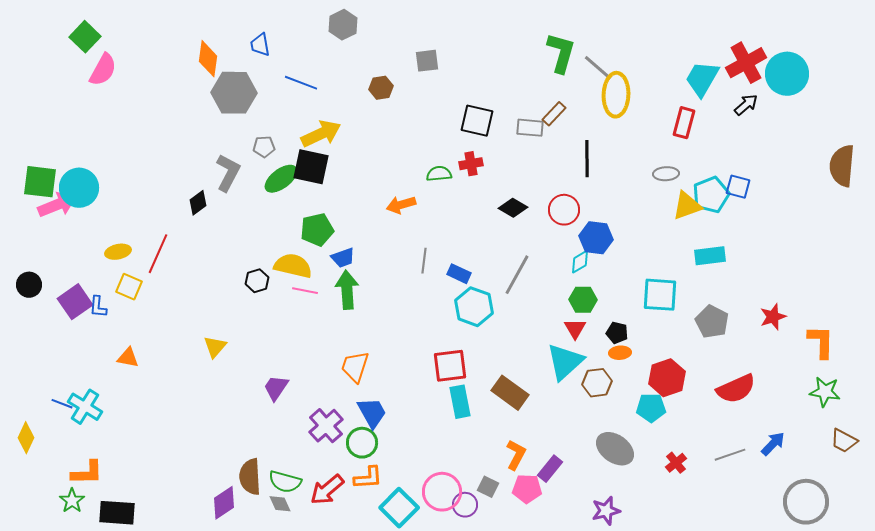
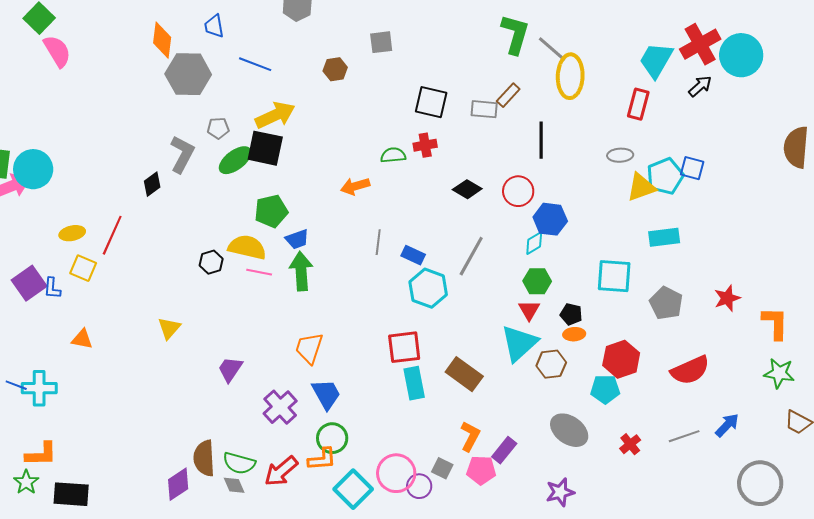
pink semicircle: (103, 70) -> (57, 51), turned -60
cyan cross: (85, 407) -> (39, 388), turned -32
green circle: (362, 443) -> (332, 438), moved

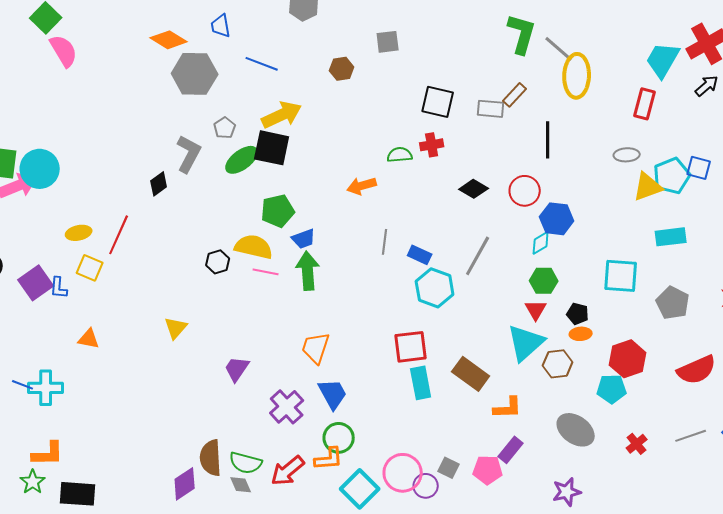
orange diamond: (162, 40) -> (169, 40), turned -66
gray pentagon: (218, 128) -> (225, 128), turned -30
orange L-shape: (470, 436) -> (508, 408), moved, turned 60

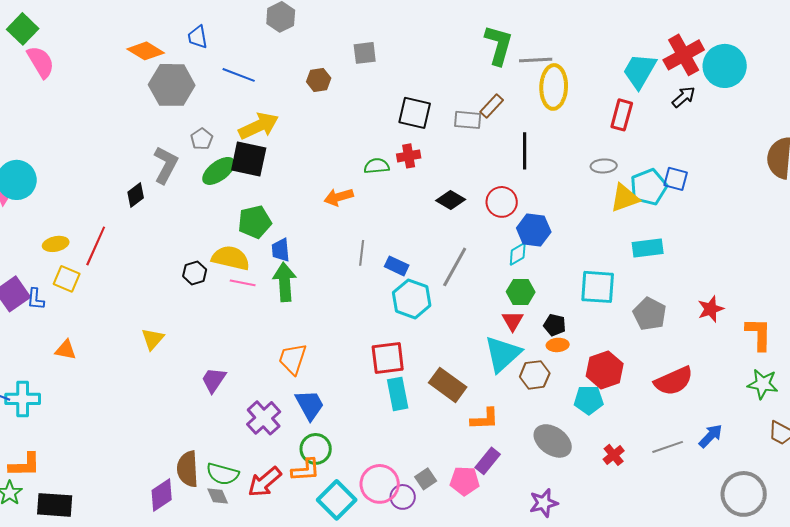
gray line: (559, 49) -> (536, 60), turned -44
blue trapezoid: (304, 239) -> (281, 250), turned 105
gray square: (449, 468) -> (426, 479), turned 30

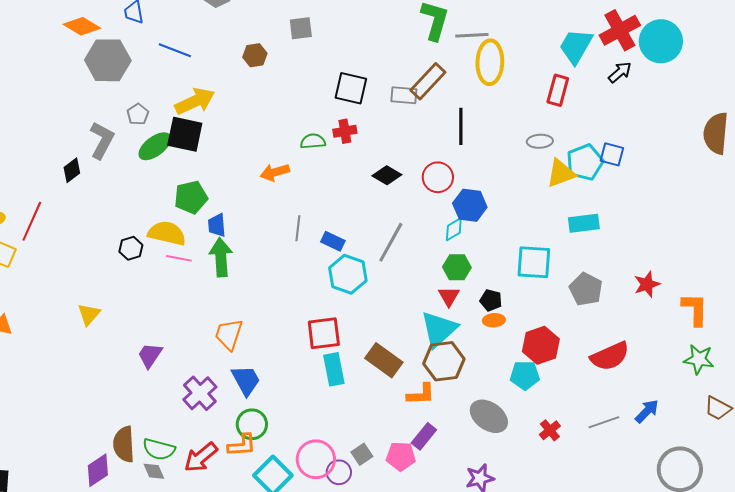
brown rectangle: (492, 106) -> (428, 81), size x1.5
brown hexagon: (535, 375) -> (444, 361), moved, size x1.4

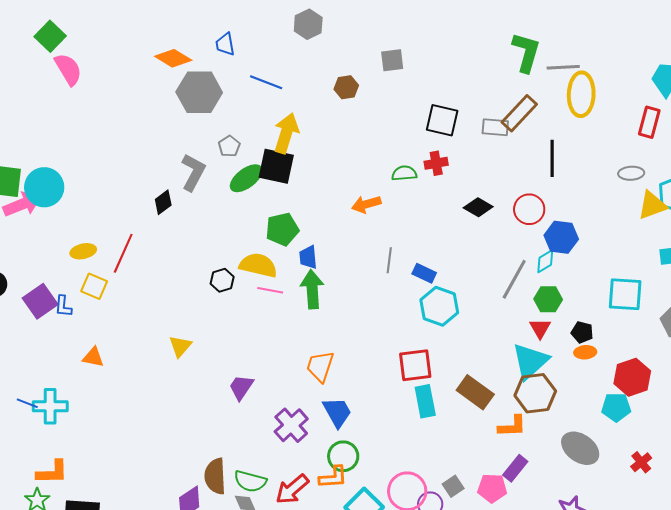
yellow arrow: (195, 101) -> (286, 133), turned -48
gray line: (391, 242) -> (514, 279), moved

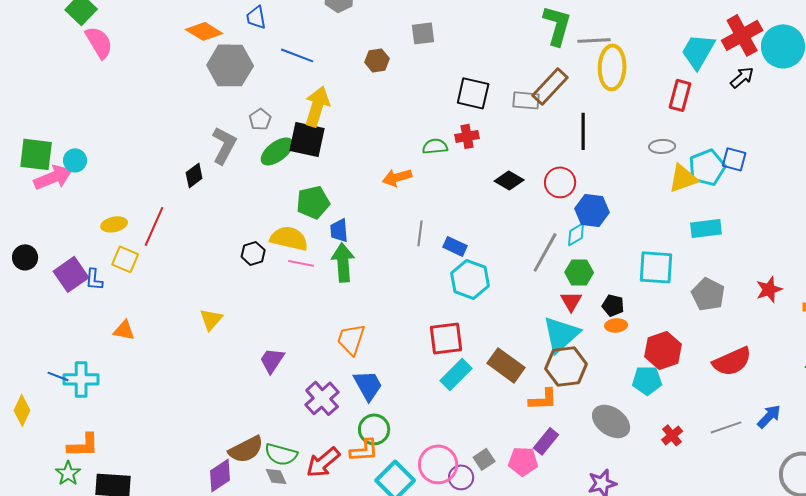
cyan circle: (44, 187) -> (75, 160), size x0.6
cyan rectangle: (425, 401) -> (456, 374), turned 56
brown semicircle: (215, 476) -> (246, 449), turned -114

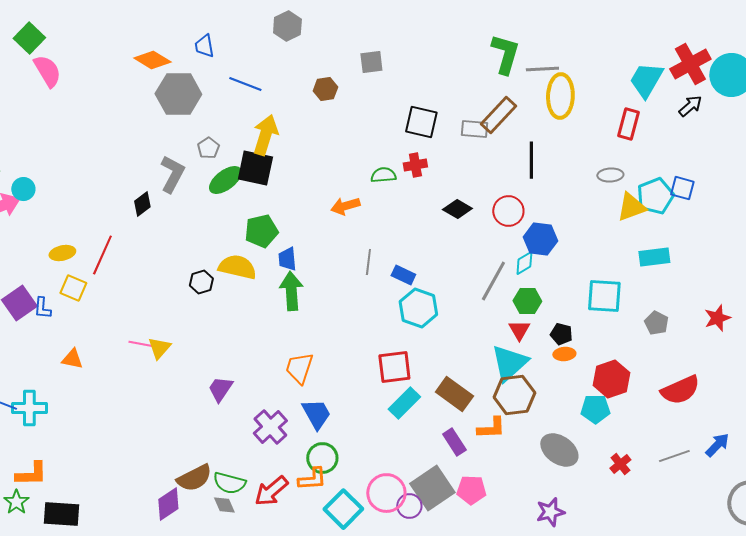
pink line: (301, 263) -> (141, 344), moved
gray pentagon: (708, 294) -> (656, 323), size x0.7
purple rectangle: (546, 441) -> (454, 442), moved, turned -72
gray square: (484, 459) -> (432, 488), size x2.0

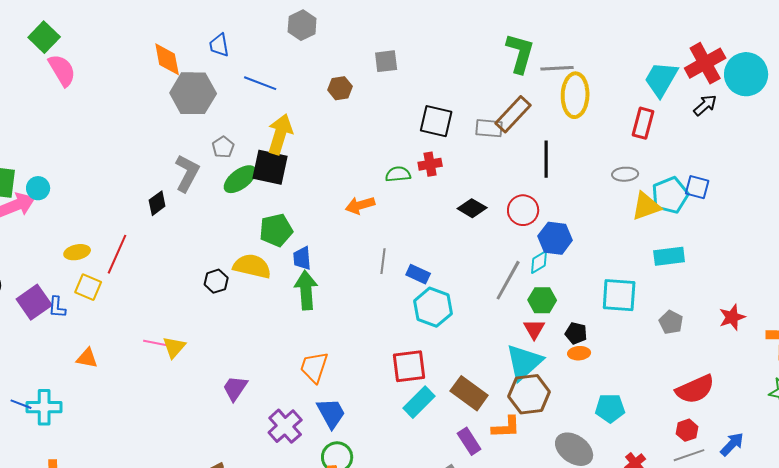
orange diamond: (152, 60) -> (167, 59), turned 48
red hexagon: (611, 379) -> (687, 430), moved, size x0.6

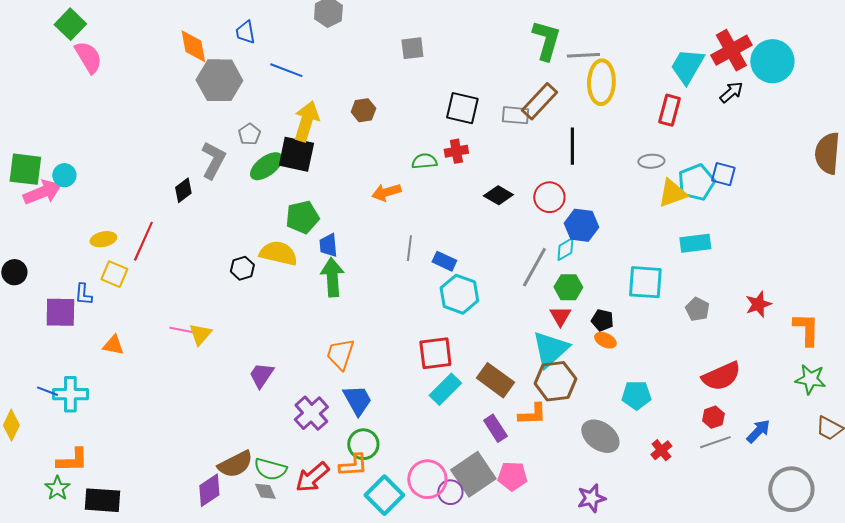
brown hexagon: (340, 88) -> (363, 110), moved
purple square: (34, 302) -> (60, 312), moved, turned 36
orange ellipse: (579, 353) -> (605, 340), turned 30

